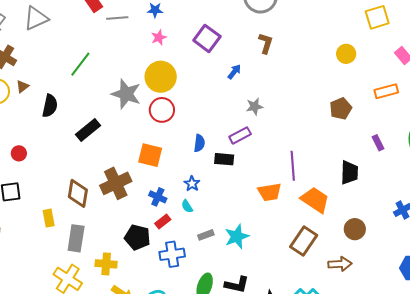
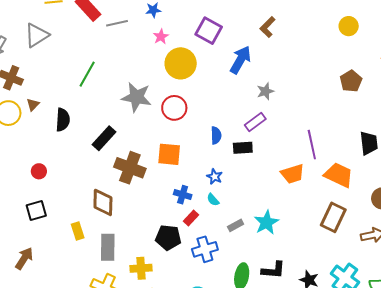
brown L-shape: (266, 43) -> (268, 27), turned -145
blue arrow: (234, 72) -> (240, 60), size x1.8
yellow circle: (161, 77) -> (181, 63), moved
brown cross: (116, 183) -> (130, 168), moved, turned -36

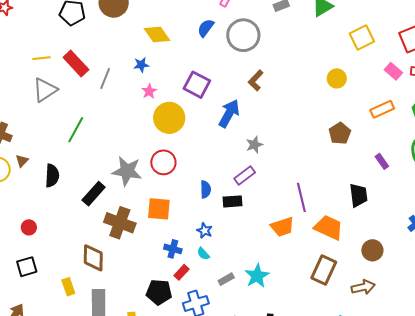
gray line: (117, 23) -> (105, 78), turned -55
gray triangle: (37, 35) -> (45, 90), moved
gray star: (137, 97) -> (127, 171), moved

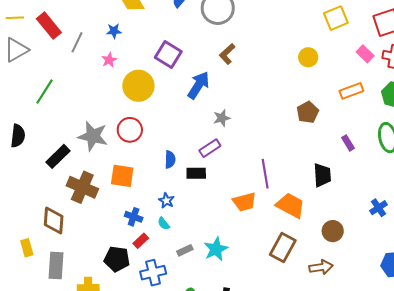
pink star: (149, 91) -> (109, 60), moved

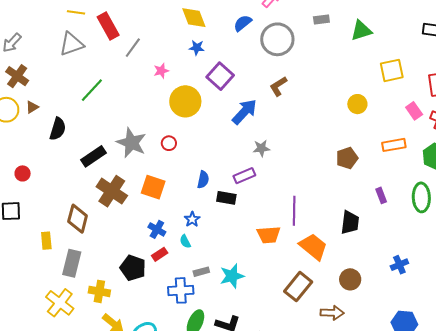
blue star: (114, 31) -> (197, 48), moved
red circle: (130, 130) -> (169, 143), size x0.6
blue cross: (153, 273) -> (181, 290), moved

